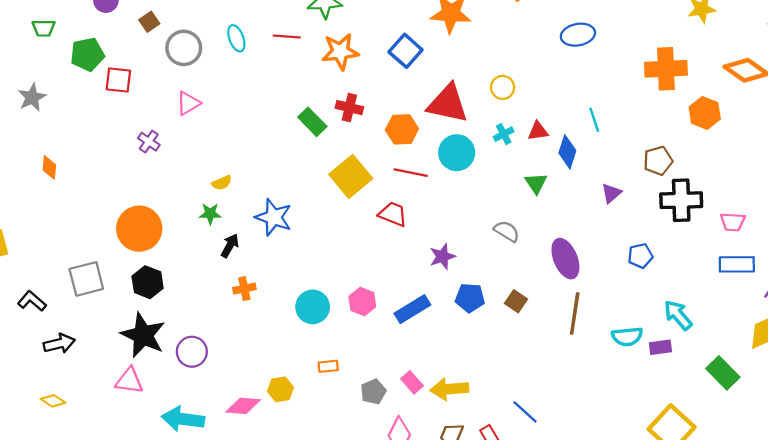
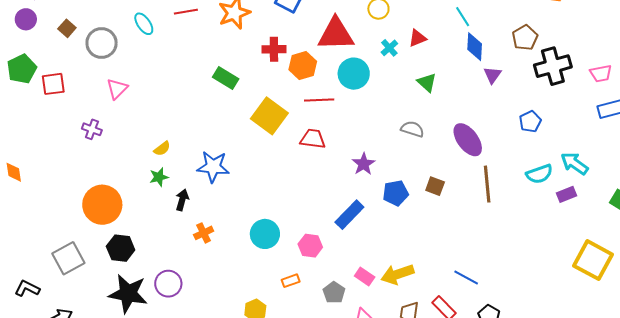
red cross: (349, 108) -> (274, 49), moved
blue diamond: (567, 152) -> (475, 47), moved
pink hexagon: (362, 302) -> (310, 246), moved
cyan semicircle: (627, 336) -> (539, 174), moved
purple circle: (192, 352) -> (168, 284), moved

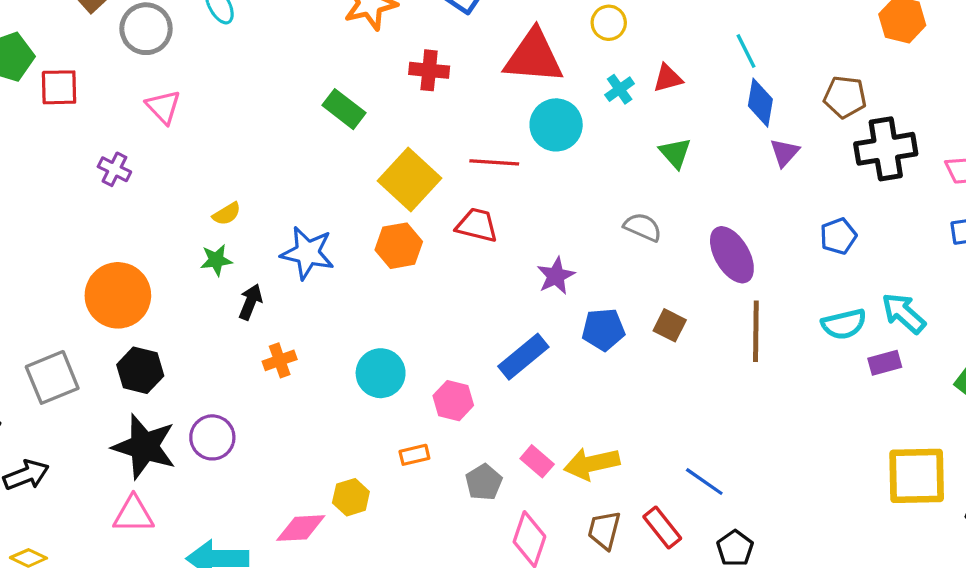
brown pentagon: (525, 38) -> (845, 97), turned 30
orange hexagon: (303, 65) -> (399, 246), moved
pink triangle: (117, 89) -> (163, 107), turned -35
yellow square: (593, 260) -> (917, 476), turned -36

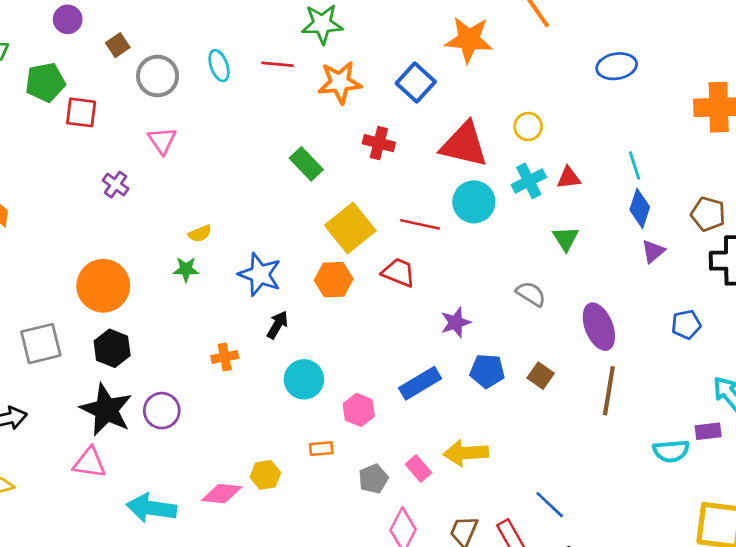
cyan cross: (620, 89) -> (529, 181), size x1.4
black arrow: (250, 302) -> (277, 325), moved
cyan semicircle: (844, 324) -> (671, 451), moved
yellow arrow: (592, 464) -> (466, 453), moved

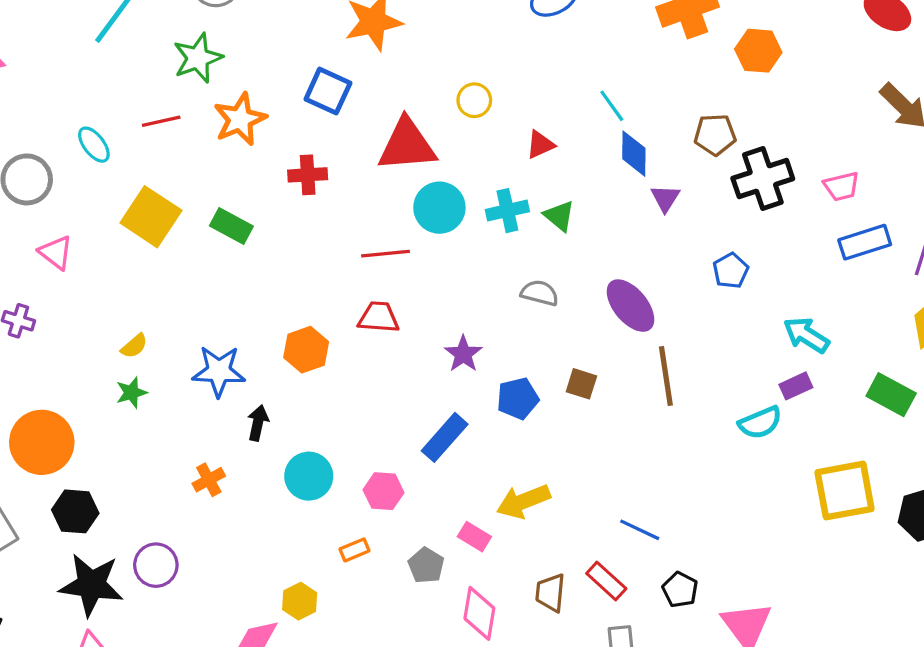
cyan cross: (529, 181) -> (507, 211), moved, turned 32
yellow square: (350, 228) -> (151, 217), moved

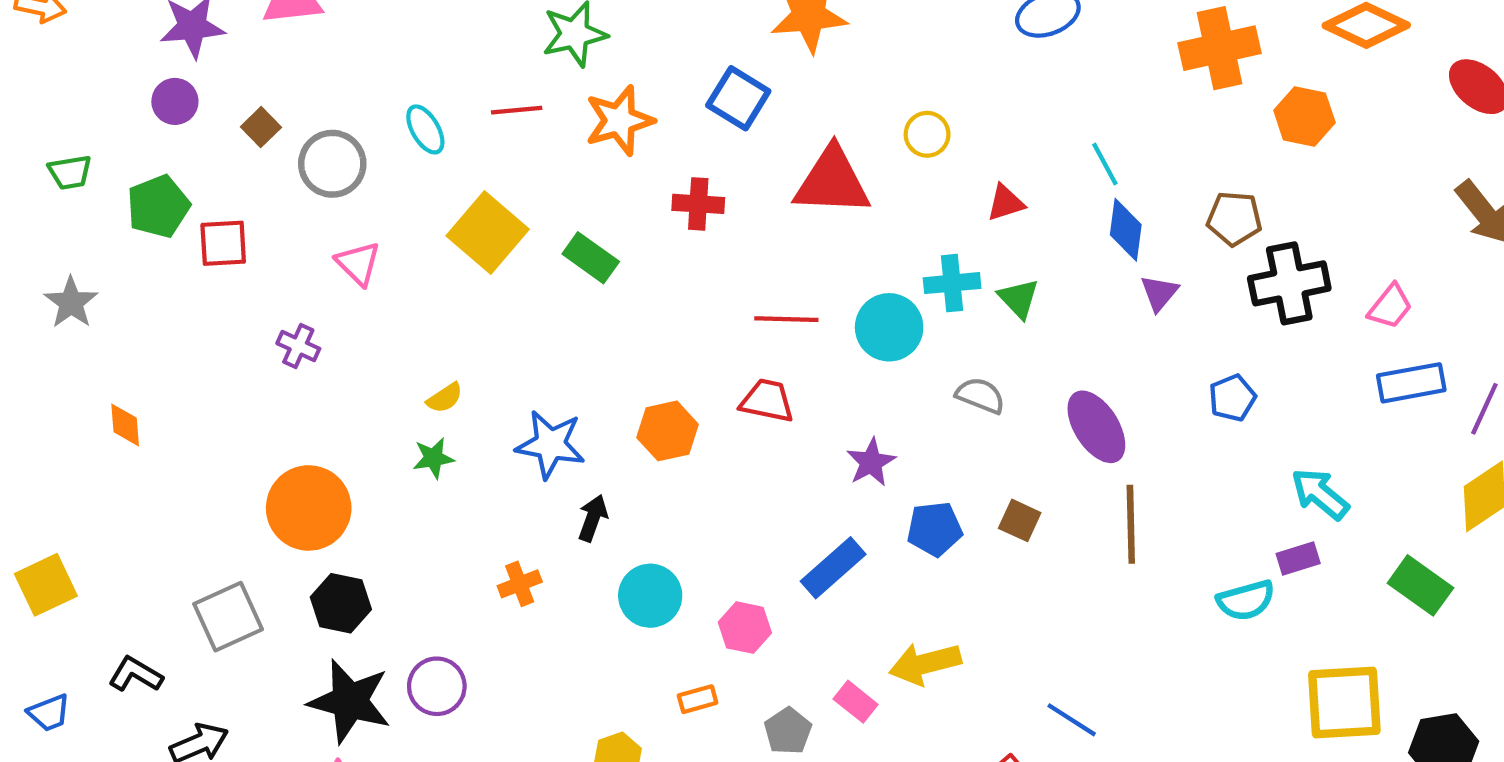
pink trapezoid: (841, 186) -> (1390, 307), turned -45
cyan circle: (439, 208) -> (889, 327), moved

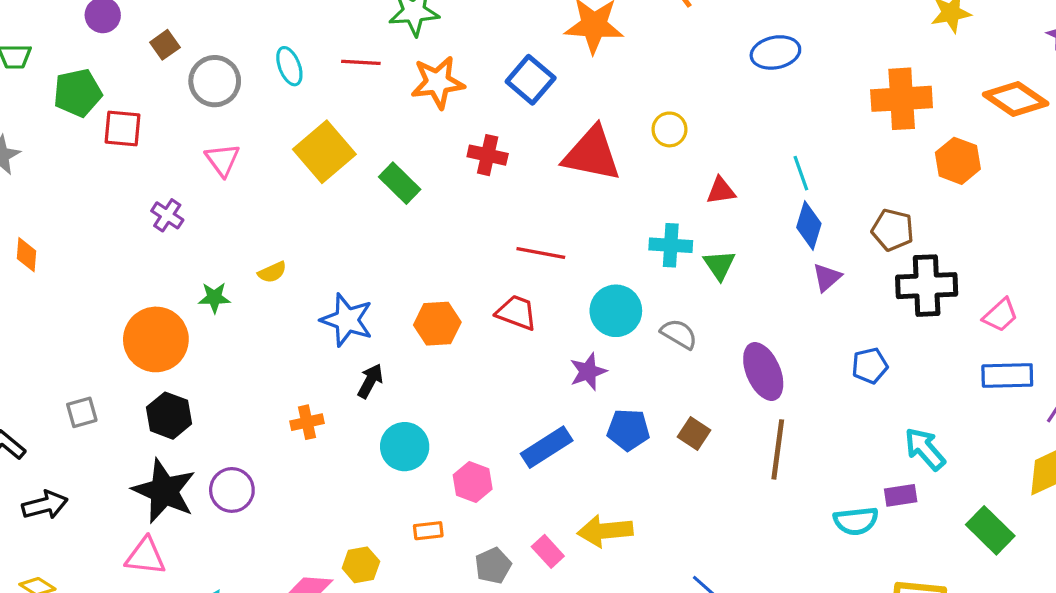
cyan circle: (889, 327) -> (616, 311), moved
green star: (433, 458) -> (214, 298), moved
gray square: (228, 617) -> (82, 412), size x0.6

